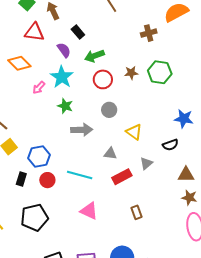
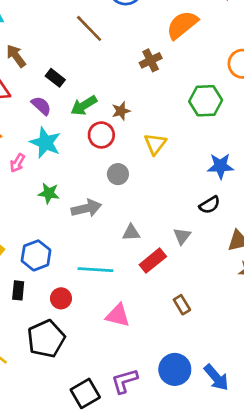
green hexagon: (160, 72) -> (206, 101), moved
brown star: (131, 73) -> (121, 111), moved
green star: (65, 106) -> (49, 193), moved
yellow triangle: (134, 132) -> (155, 144), moved, turned 42
red circle: (47, 180) -> (61, 298), moved

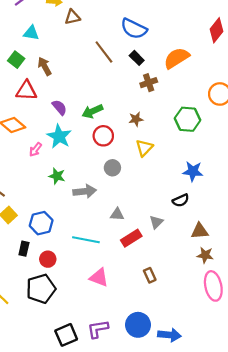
black rectangle: (55, 78) -> (137, 58), moved
brown star: (121, 111) -> (136, 119), moved
red circle: (61, 298) -> (48, 259), moved
blue arrow: (216, 377) -> (169, 335), turned -50

